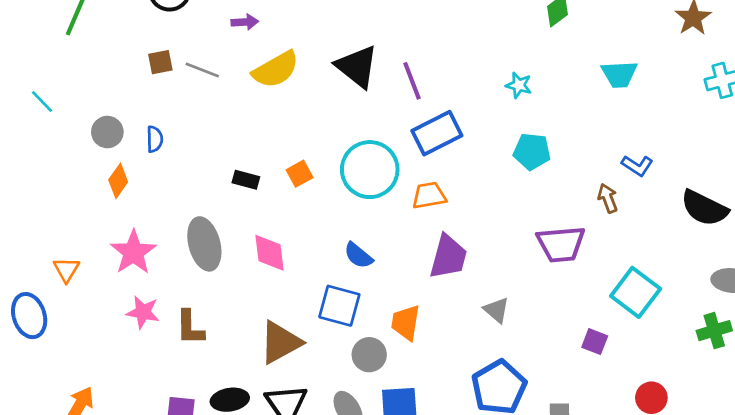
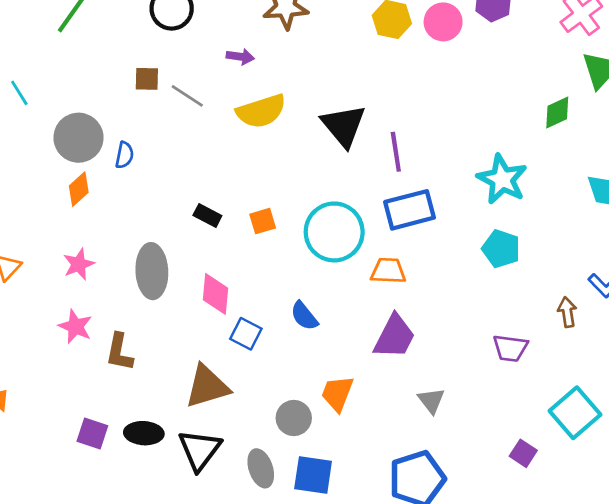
cyan star: (519, 85) -> (502, 179), size x1.8
gray circle: (107, 132) -> (78, 138), size x1.5
purple trapezoid: (561, 244) -> (510, 348), size x0.7
pink star: (133, 252) -> (79, 264), size x0.7
blue square: (339, 306) -> (246, 334), moved, size x0.7

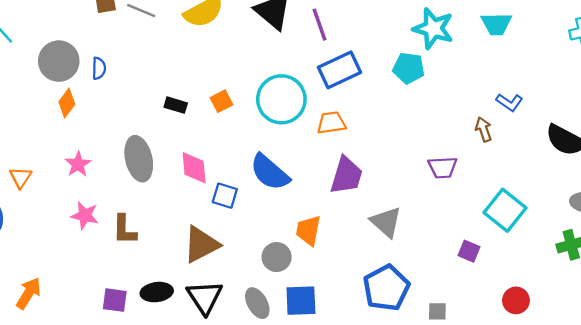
cyan star: (502, 179) -> (433, 28), moved
cyan pentagon: (501, 249) -> (409, 68), moved
blue semicircle: (304, 316) -> (270, 172), size x1.6
gray triangle: (431, 401) -> (386, 222), size x1.4

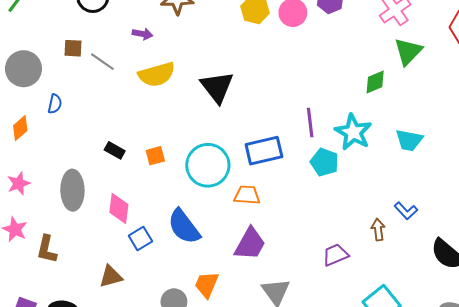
purple line: (320, 25) -> (310, 123), moved
gray circle: (59, 61) -> (23, 69), moved
purple trapezoid: (443, 167) -> (335, 255), turned 148
blue square: (225, 196) -> (140, 238), turned 30
brown triangle: (201, 244) -> (111, 277), size x0.7

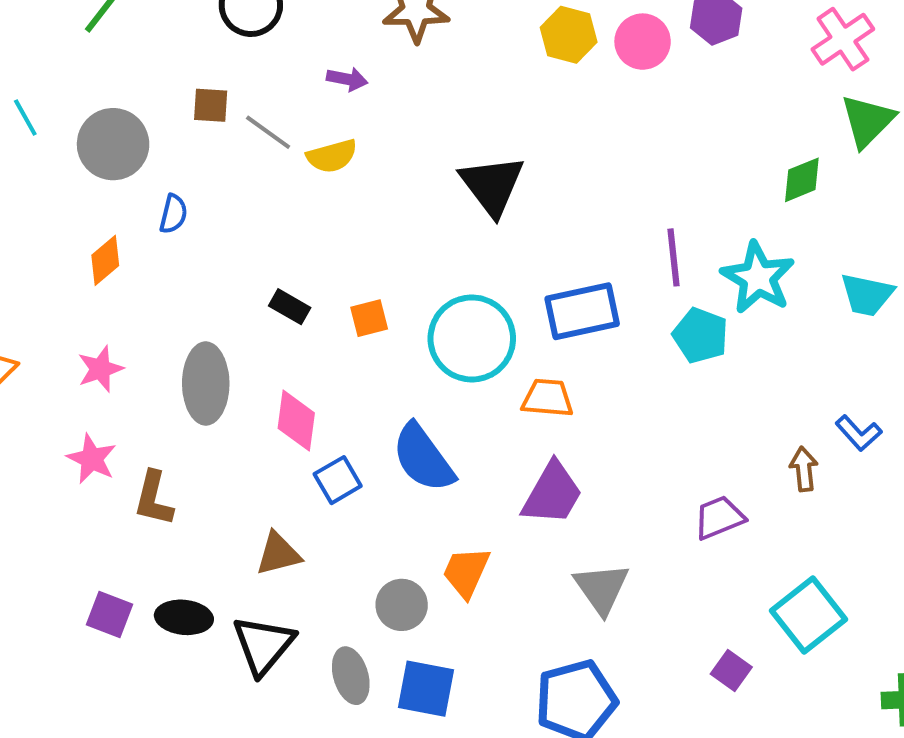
yellow semicircle: (157, 74) -> (332, 156), moved, size x0.7

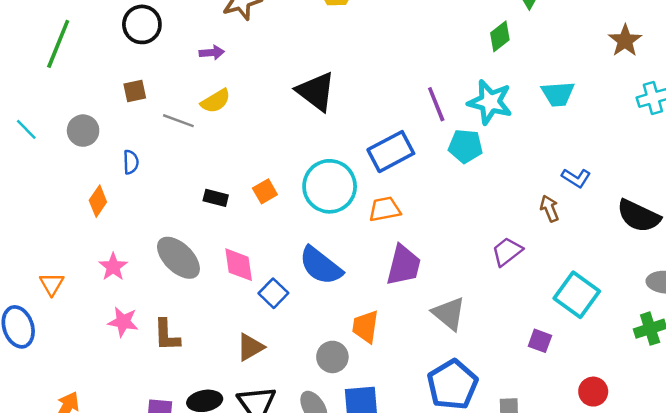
gray line: (268, 132) -> (178, 121), moved
gray circle: (113, 144) -> (83, 131), size x0.7
gray ellipse: (206, 384) -> (178, 258), turned -30

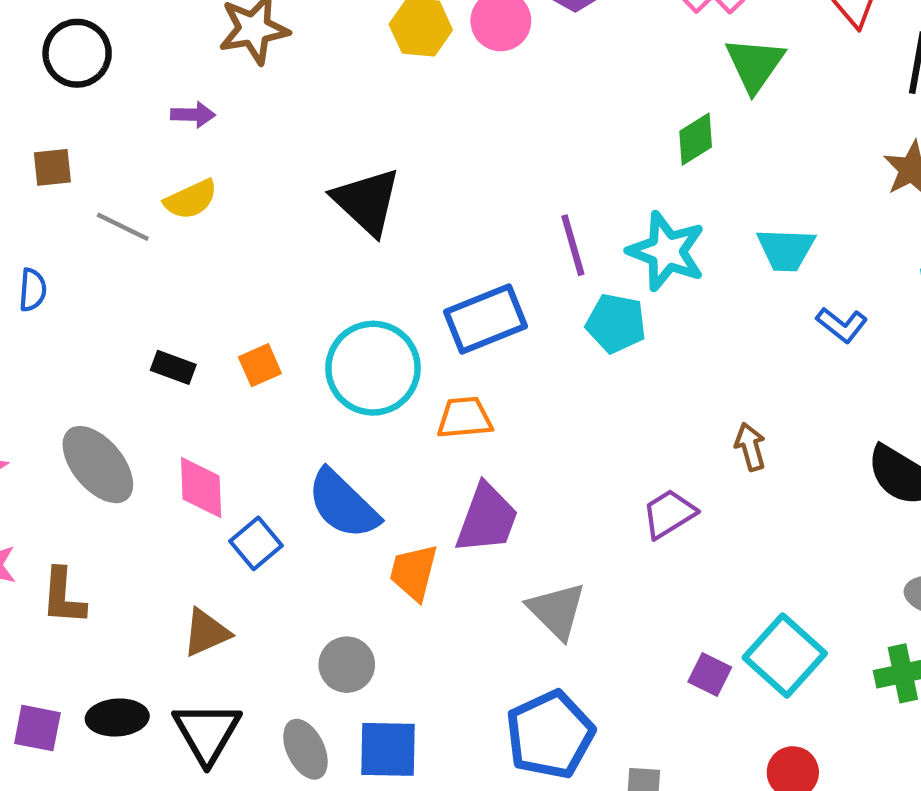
blue L-shape: (576, 178) -> (842, 325), moved
cyan square: (577, 295) -> (785, 655), moved
orange trapezoid: (365, 327) -> (414, 572), moved

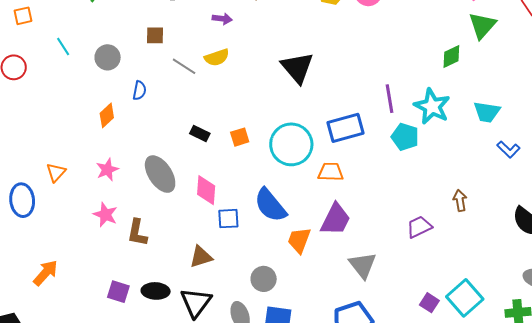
blue square: (256, 543) -> (228, 219), turned 30

